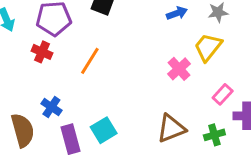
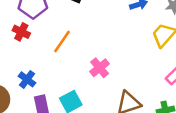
pink cross: (179, 69) -> (100, 68), moved

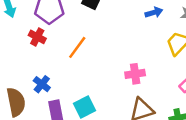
pink cross: (100, 68) -> (135, 74), moved, turned 30

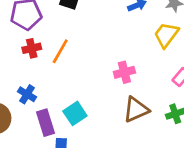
red cross: (37, 37) -> (32, 48), moved, turned -35

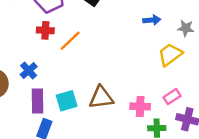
pink cross: (124, 72) -> (140, 106), moved
brown triangle: (136, 110) -> (101, 98), moved

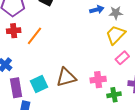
gray star: (186, 28) -> (116, 13), moved
pink rectangle: (172, 97) -> (122, 58), moved

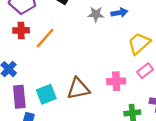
gray star: (116, 13) -> (96, 14), moved
pink cross: (98, 80) -> (116, 81), moved

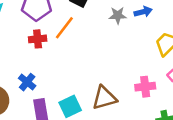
orange line: (45, 38) -> (64, 28), moved

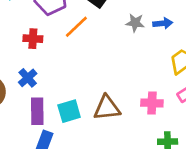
red cross: (38, 39) -> (33, 39), moved

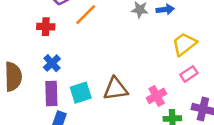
blue cross: (28, 78) -> (52, 63), moved
pink cross: (152, 103) -> (157, 96), moved, turned -30

